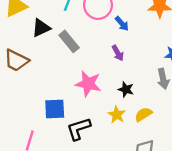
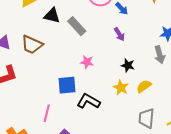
black triangle: (41, 28) -> (52, 16), turned 42
pink star: (88, 84) -> (87, 62), moved, size x0.6
black L-shape: (79, 129) -> (88, 101), turned 50

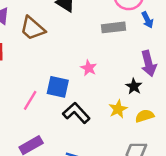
gray rectangle: (77, 26) -> (114, 27), moved, turned -72
purple arrow: (119, 34) -> (149, 63), moved, size x1.5
pink line: (47, 113) -> (30, 100), moved

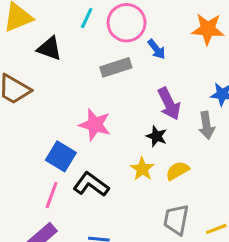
pink star: (89, 68) -> (95, 125), size x1.5
blue square: (58, 87) -> (61, 156), turned 30
pink line: (30, 100) -> (52, 195), moved

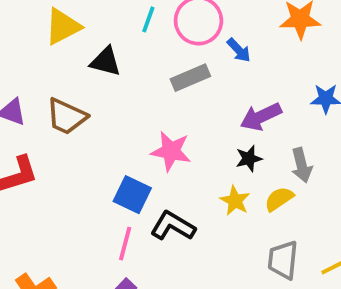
purple arrow: (169, 104) -> (261, 117), turned 96
gray arrow: (206, 125) -> (302, 165), moved
black star: (156, 136) -> (249, 159), turned -30

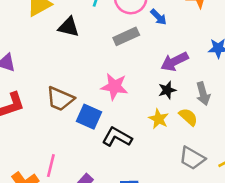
brown trapezoid: (66, 116) -> (60, 99), moved
yellow semicircle: (279, 199) -> (188, 117), turned 78
pink line: (125, 244) -> (51, 166), moved
gray trapezoid: (283, 260) -> (192, 158), turned -64

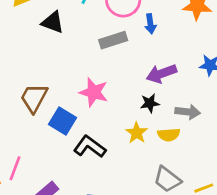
blue arrow: (158, 17) -> (150, 24), turned 30
gray arrow: (203, 94) -> (188, 112), turned -75
brown trapezoid: (60, 99) -> (34, 98), turned 88
yellow semicircle: (188, 117) -> (169, 135), turned 126

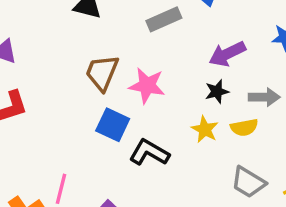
brown trapezoid: (34, 98) -> (102, 73), moved

